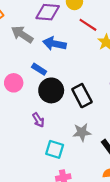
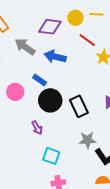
gray star: (82, 132) -> (87, 140), moved

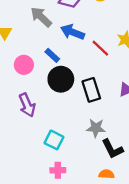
red line: (87, 40) -> (100, 48), moved
purple arrow: (37, 128) -> (27, 105), moved, size x1.5

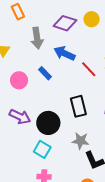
gray arrow: (41, 17) -> (37, 38), turned -145
black circle: (61, 79) -> (48, 123), moved
purple arrow: (27, 105) -> (20, 117), turned -45

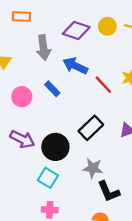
orange rectangle: (18, 12) -> (21, 16), turned -63
black rectangle: (78, 106) -> (91, 128), turned 60

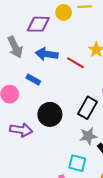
black rectangle: (91, 128) -> (88, 108), moved
black circle: (55, 147) -> (50, 114), moved
cyan square: (48, 178) -> (77, 163), moved

